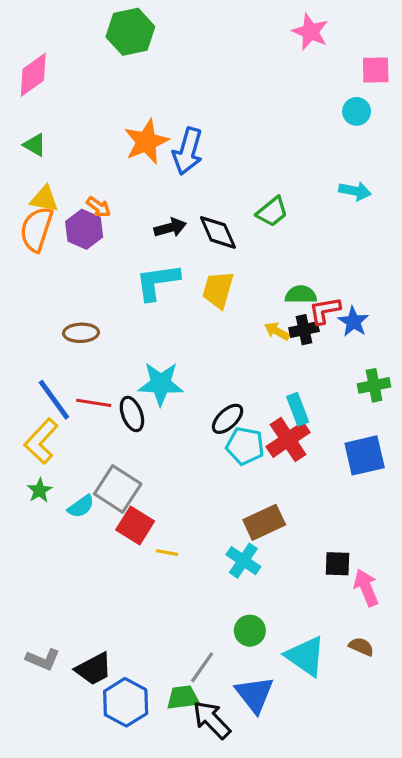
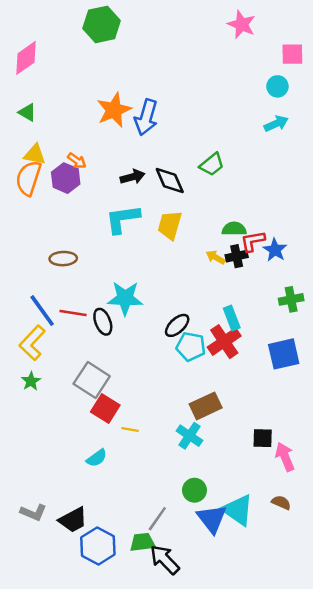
cyan arrow: (355, 191) -> (276, 124), moved, turned -35
cyan semicircle: (81, 506) -> (97, 458), moved
blue triangle: (255, 694) -> (212, 519), moved

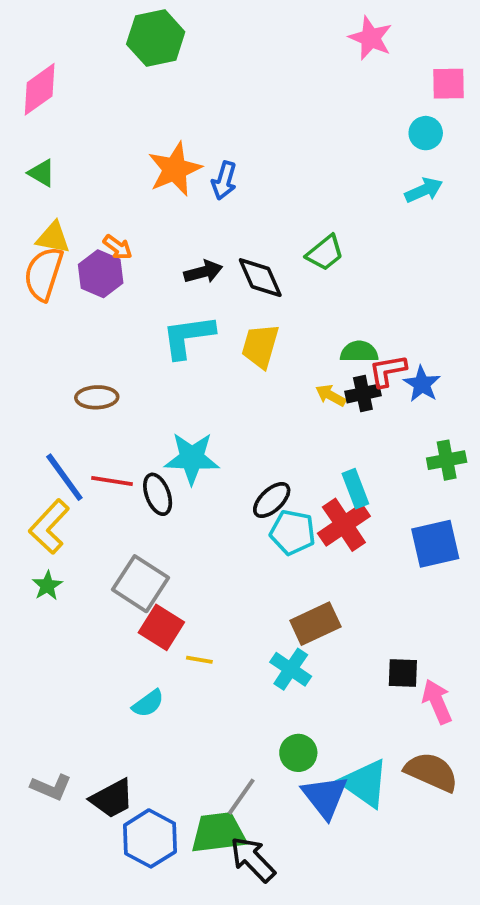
blue arrow: (146, 117) -> (224, 181), size x0.7
brown semicircle: (281, 503) -> (431, 772), size x1.8
green trapezoid: (142, 542) -> (218, 833), size x1.4

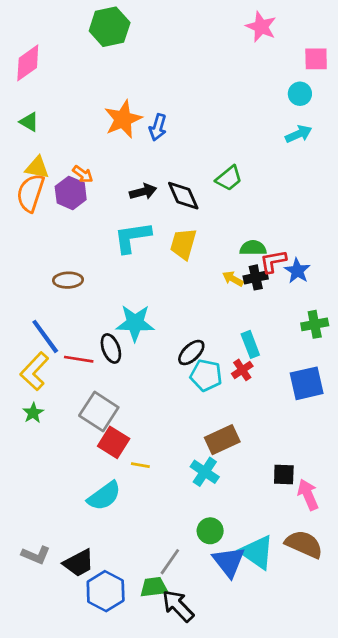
red line: (112, 481) -> (79, 359), moved
red cross: (344, 525) -> (242, 370), size x0.6
cyan semicircle: (148, 703) -> (104, 496), size x1.5
green trapezoid: (218, 833) -> (154, 587), size x0.7

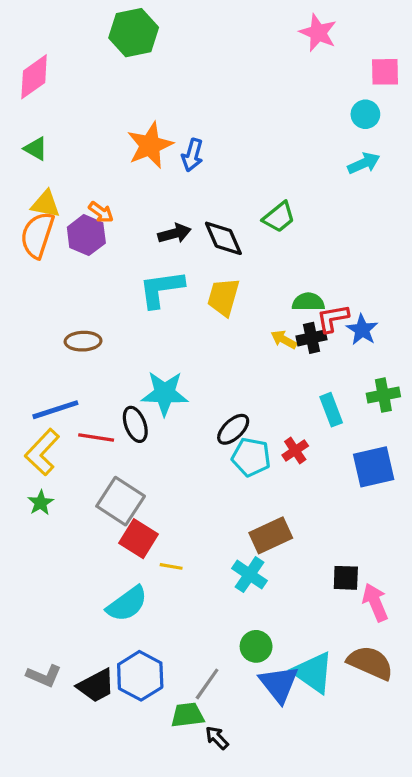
blue line: (45, 336) -> (55, 410), turned -72
cyan rectangle: (250, 344) -> (331, 410), moved
blue hexagon: (106, 591) -> (140, 676), moved
black arrow: (178, 606) -> (217, 738), size x0.6

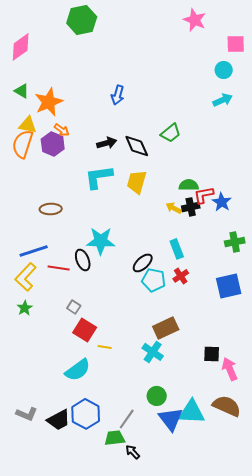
orange star: (150, 145) -> (49, 102), moved
cyan rectangle: (331, 410) -> (177, 249), moved
gray square: (121, 501) -> (74, 307), size x0.5
cyan triangle: (313, 673) -> (192, 412), turned -32

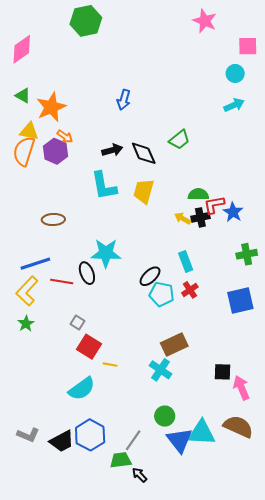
cyan L-shape: (99, 177) -> (104, 186), turned -92

